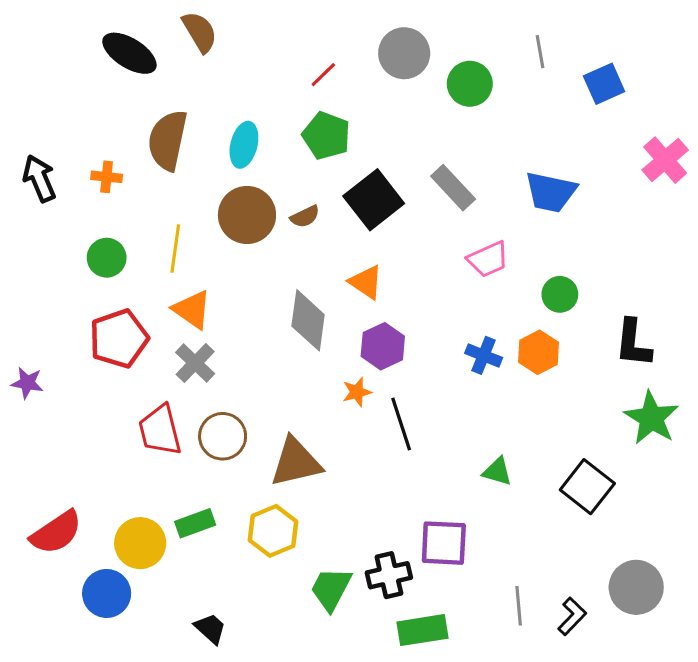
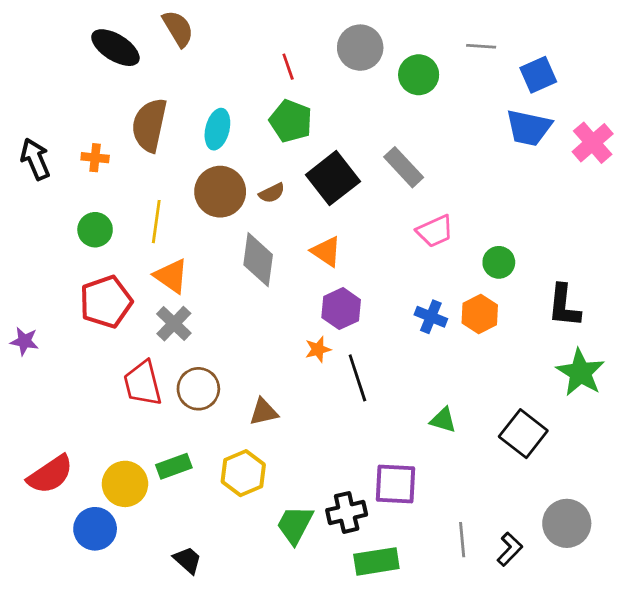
gray line: (540, 52) -> (481, 46), turned -76
red line: (323, 75) -> (288, 67), turned -65
blue trapezoid: (551, 192) -> (529, 128), moved
gray diamond: (308, 320) -> (258, 260), moved
brown triangle: (296, 462) -> (264, 412), size x0.6

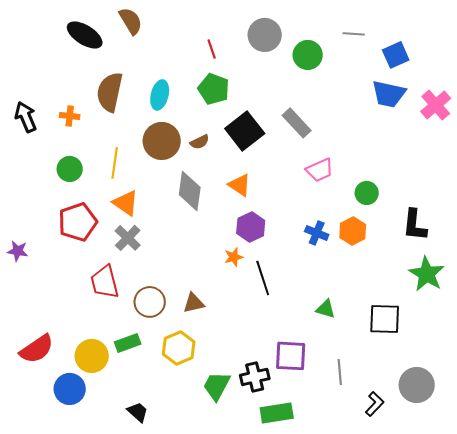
brown circle: (198, 389) -> (150, 302), moved
black square: (523, 434) -> (385, 319), turned -36
gray line: (462, 540) -> (340, 372), moved

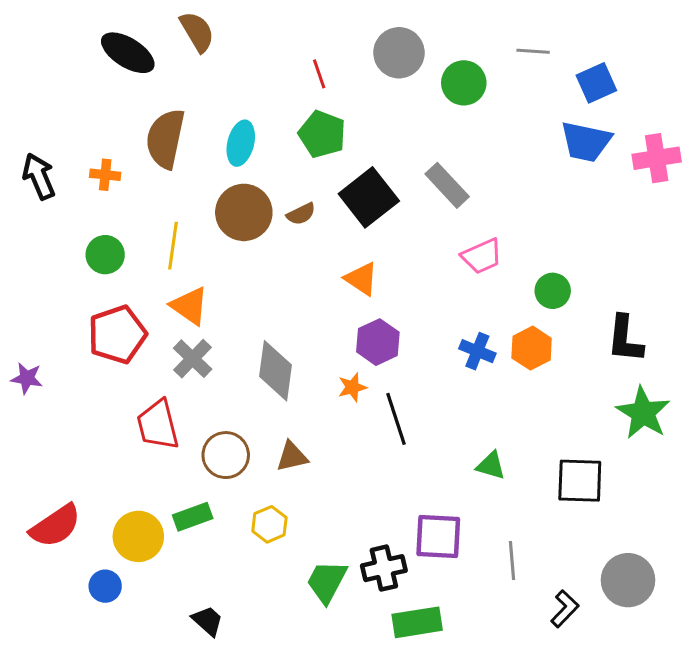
pink cross: (436, 105) -> (657, 158), turned 32
gray diamond: (190, 191) -> (275, 371), moved
yellow hexagon: (179, 348) -> (269, 524), size x0.7
blue circle: (70, 389) -> (105, 586), size x0.7

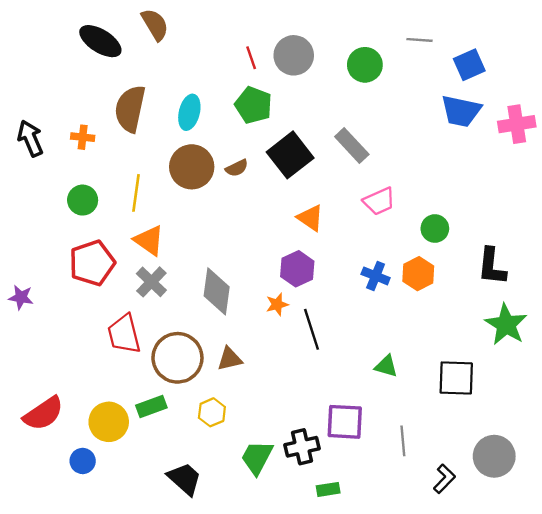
gray circle: (399, 53) -> (294, 55), moved
orange triangle: (361, 279) -> (310, 218), moved
brown circle: (226, 455) -> (177, 358), size x1.4
black trapezoid: (208, 621) -> (185, 479), moved, size x1.4
green rectangle: (417, 622) -> (328, 489), size x0.6

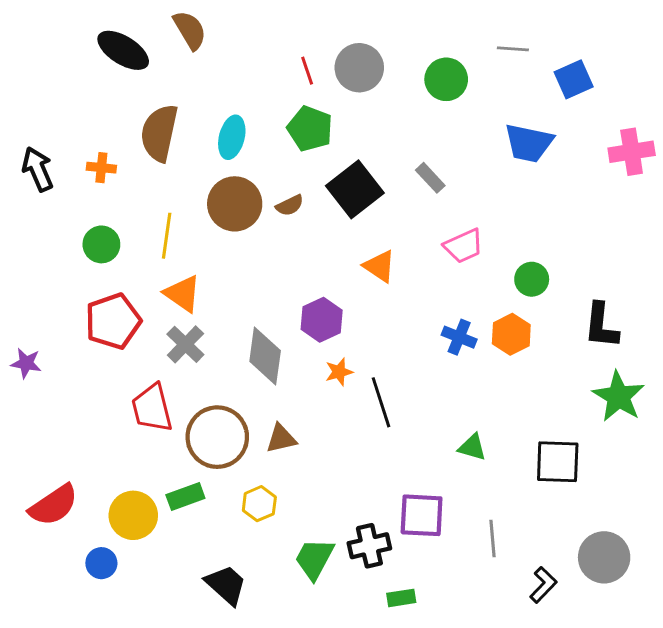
blue trapezoid: (461, 111) -> (529, 143), moved
gray rectangle: (352, 145) -> (430, 178), size x0.7
purple hexagon: (297, 269) -> (322, 320), moved

